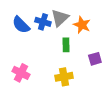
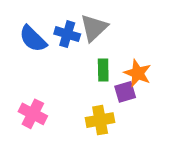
orange star: (82, 25) -> (138, 73), moved
purple square: (95, 59) -> (125, 92), moved

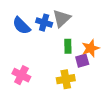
orange star: (138, 73) -> (90, 48), turned 30

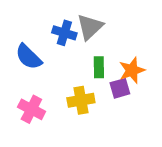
blue semicircle: (21, 26) -> (28, 57), moved
yellow cross: (66, 79) -> (81, 100), moved

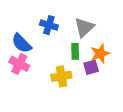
gray triangle: (90, 27) -> (84, 27), moved
pink cross: (31, 109) -> (19, 64), moved

